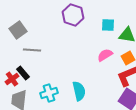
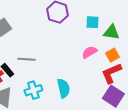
gray line: (32, 50) -> (26, 59), moved

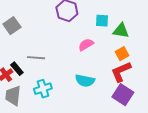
pink semicircle: (89, 52) -> (86, 45), moved
cyan semicircle: (63, 88) -> (85, 81), moved, turned 114

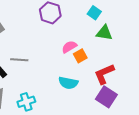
cyan square: (102, 21) -> (94, 13), moved, turned 32
orange square: (122, 54) -> (80, 56), moved
cyan cross: (43, 89) -> (26, 102), moved

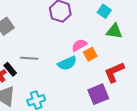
cyan semicircle: (68, 83) -> (67, 63), moved, turned -36
purple square: (106, 97) -> (98, 94), moved, turned 35

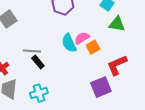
cyan semicircle: (67, 63) -> (69, 43), moved, turned 90
black rectangle: (10, 69) -> (38, 62), moved

